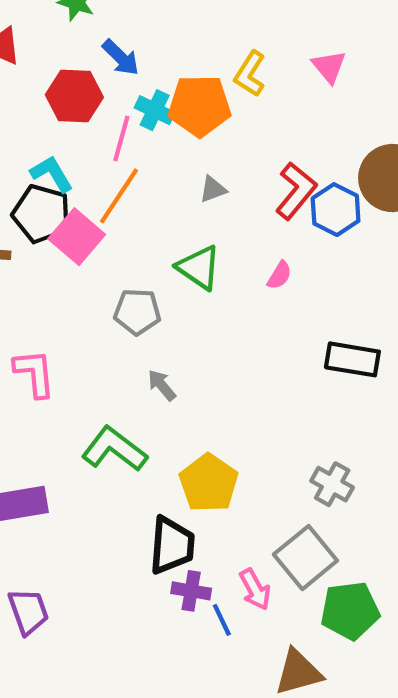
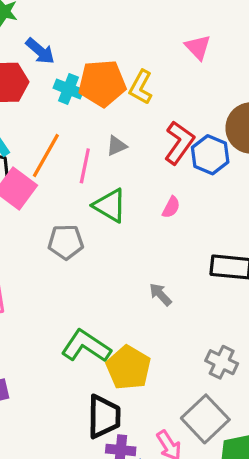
yellow L-shape: (250, 74) -> (141, 87), moved
pink line: (121, 138) -> (85, 166), moved
gray arrow: (162, 385) -> (160, 294), moved
green L-shape: (114, 449) -> (86, 346), moved

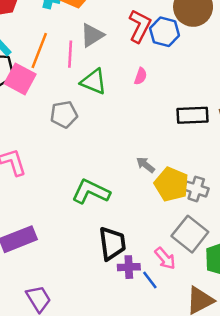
gray triangle: (117, 146) -> (92, 35), size x1.5
gray arrow: (160, 294) -> (145, 165), moved
yellow pentagon: (128, 368) -> (171, 184), moved

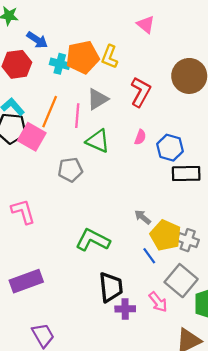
blue hexagon: (165, 32) -> (170, 148), moved
blue line: (150, 280) -> (149, 256), moved

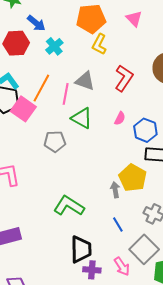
orange pentagon: (83, 57) -> (91, 19), moved
cyan cross: (60, 64) -> (54, 46), turned 30
gray triangle: (98, 99) -> (85, 81), turned 45
gray arrow: (143, 217) -> (115, 190), turned 35
yellow pentagon: (166, 235) -> (133, 178), moved

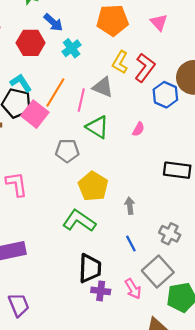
yellow L-shape: (99, 44) -> (120, 62), moved
red L-shape: (124, 78) -> (145, 68), moved
blue hexagon: (145, 130) -> (165, 95), moved
yellow pentagon: (133, 178) -> (93, 186), moved

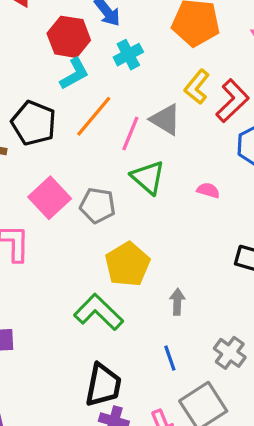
cyan L-shape: (21, 83) -> (74, 74), moved, turned 85
pink square: (35, 114) -> (50, 198), moved
pink semicircle: (138, 129) -> (208, 190), turned -112

